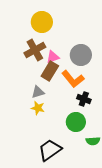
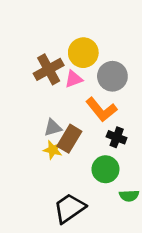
yellow circle: (42, 22) -> (83, 53), moved
brown rectangle: (50, 71) -> (69, 139), moved

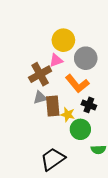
brown cross: (49, 69) -> (40, 74), moved
brown rectangle: (69, 139) -> (53, 106), turned -36
yellow star: (53, 150) -> (68, 114), moved

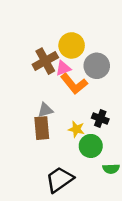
brown cross: (40, 74) -> (45, 61), moved
orange L-shape: (77, 84) -> (74, 84), moved
brown rectangle: (53, 106) -> (42, 128), moved

